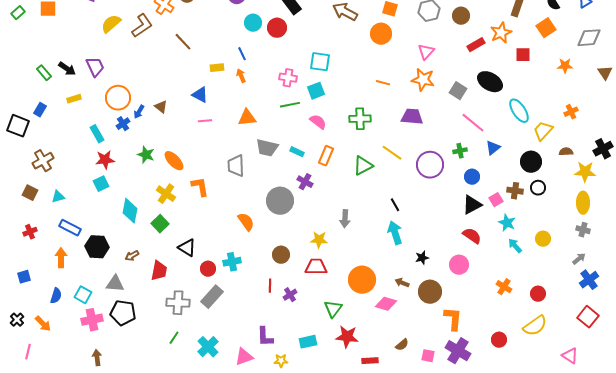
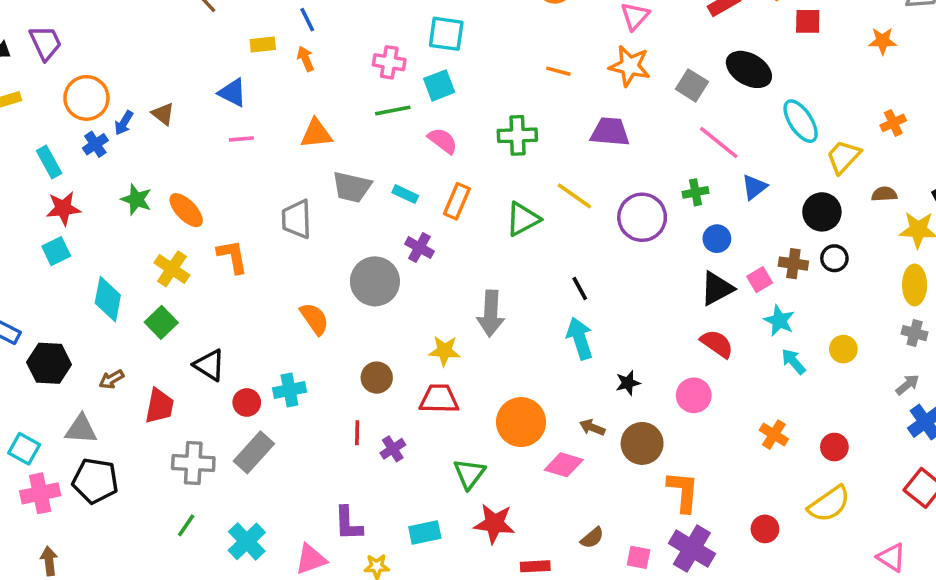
gray arrow: (345, 219) -> (491, 313), size x1.4

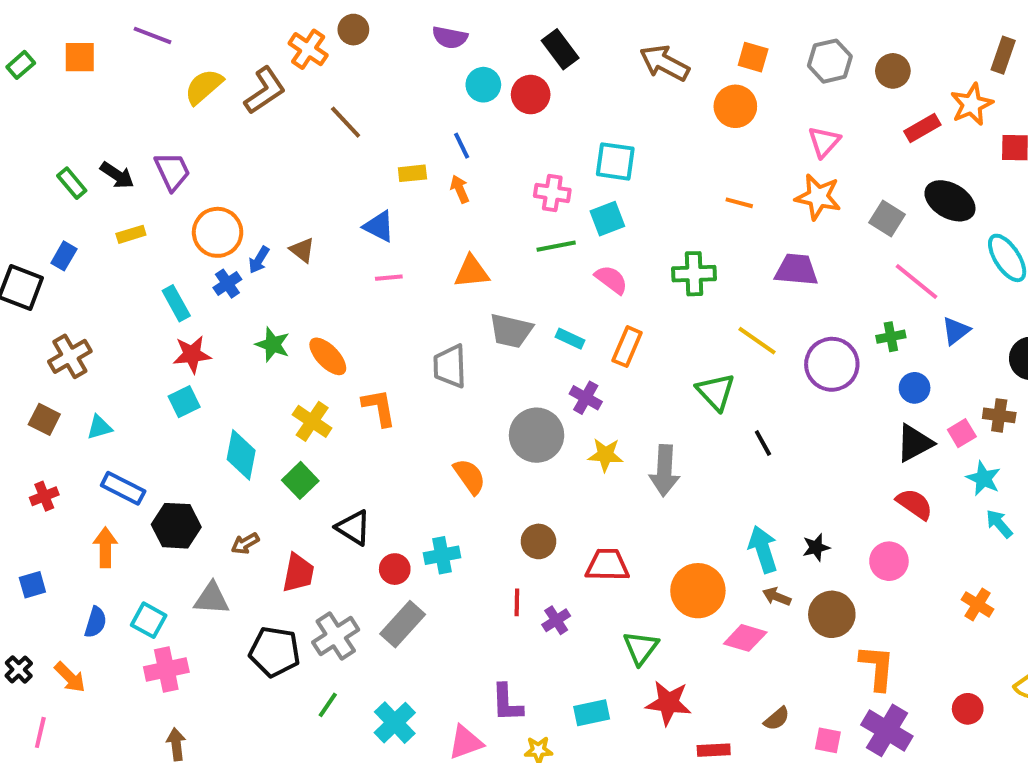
green triangle: (523, 219) -> (716, 392), moved, turned -45
cyan arrow: (580, 338) -> (763, 549), moved
yellow star: (444, 351) -> (605, 455), moved
gray cross: (193, 463) -> (336, 636), turned -36
black pentagon: (95, 481) -> (275, 652), moved

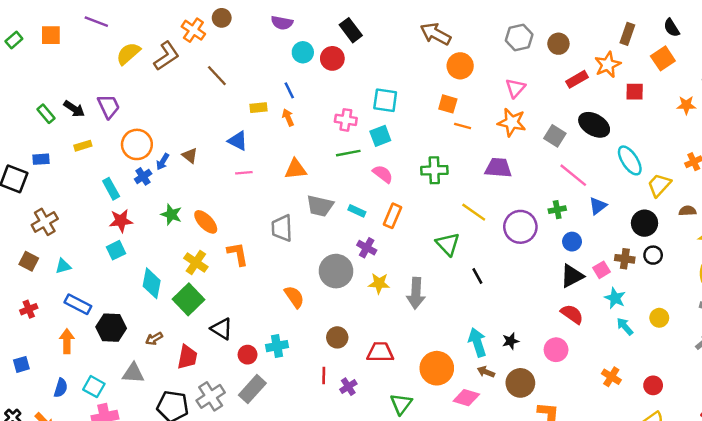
orange square: (753, 57) -> (448, 104), moved
brown arrow: (664, 63) -> (436, 34), moved
blue rectangle: (64, 256) -> (41, 159), turned 56
green square: (300, 480) -> (189, 299), size x1.4

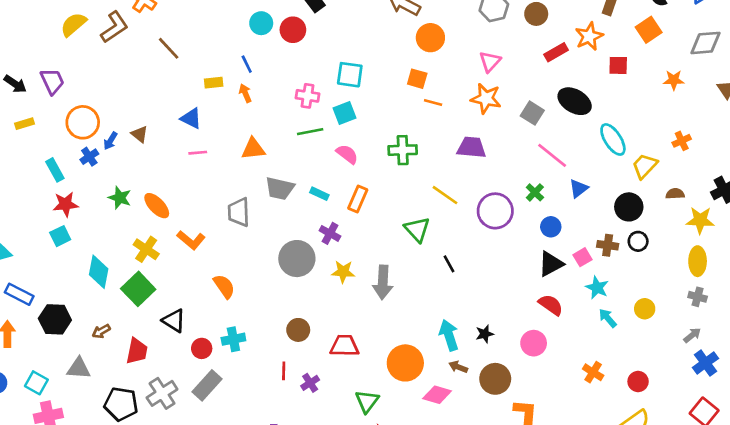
green cross: (557, 210) -> (535, 192), turned -35
orange L-shape: (238, 254) -> (191, 240), turned 140
orange semicircle: (294, 297) -> (224, 286), moved

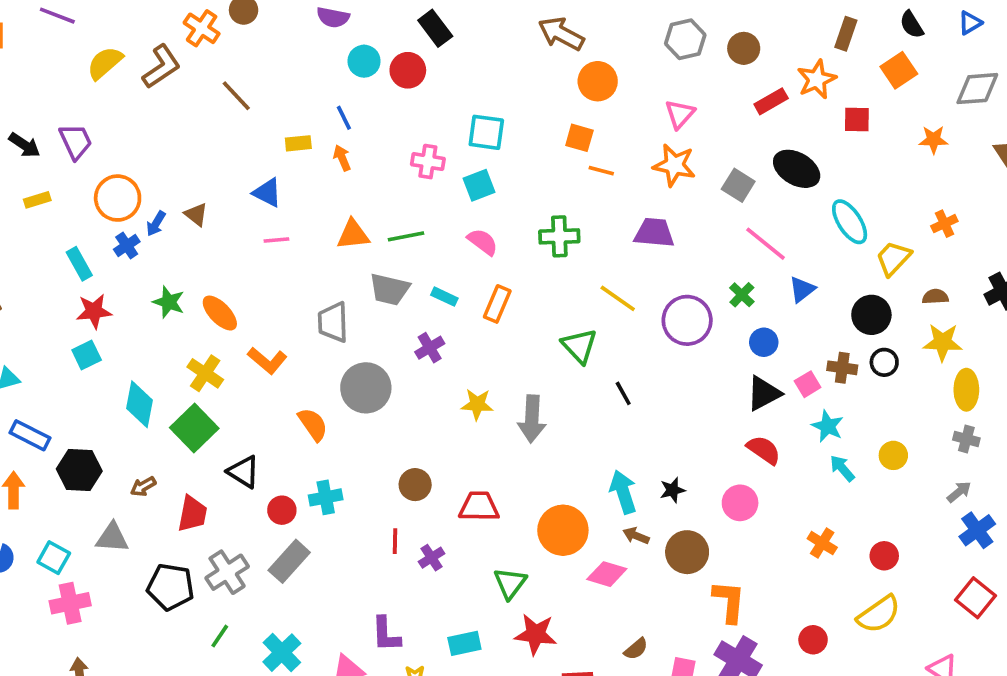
green line: (310, 132) -> (406, 236), moved
yellow star: (700, 220) -> (943, 342), moved
purple cross: (330, 233) -> (430, 348), moved, turned 30
gray circle: (297, 259) -> (366, 388), moved

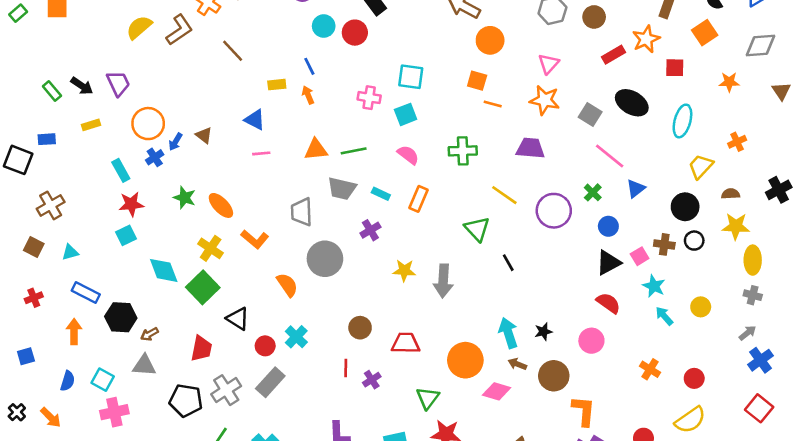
cyan ellipse: (850, 222) -> (682, 121), moved, turned 48
cyan diamond: (139, 404) -> (164, 270), turned -32
brown arrow: (143, 486) -> (149, 334), moved
cyan cross: (326, 497) -> (296, 337), turned -35

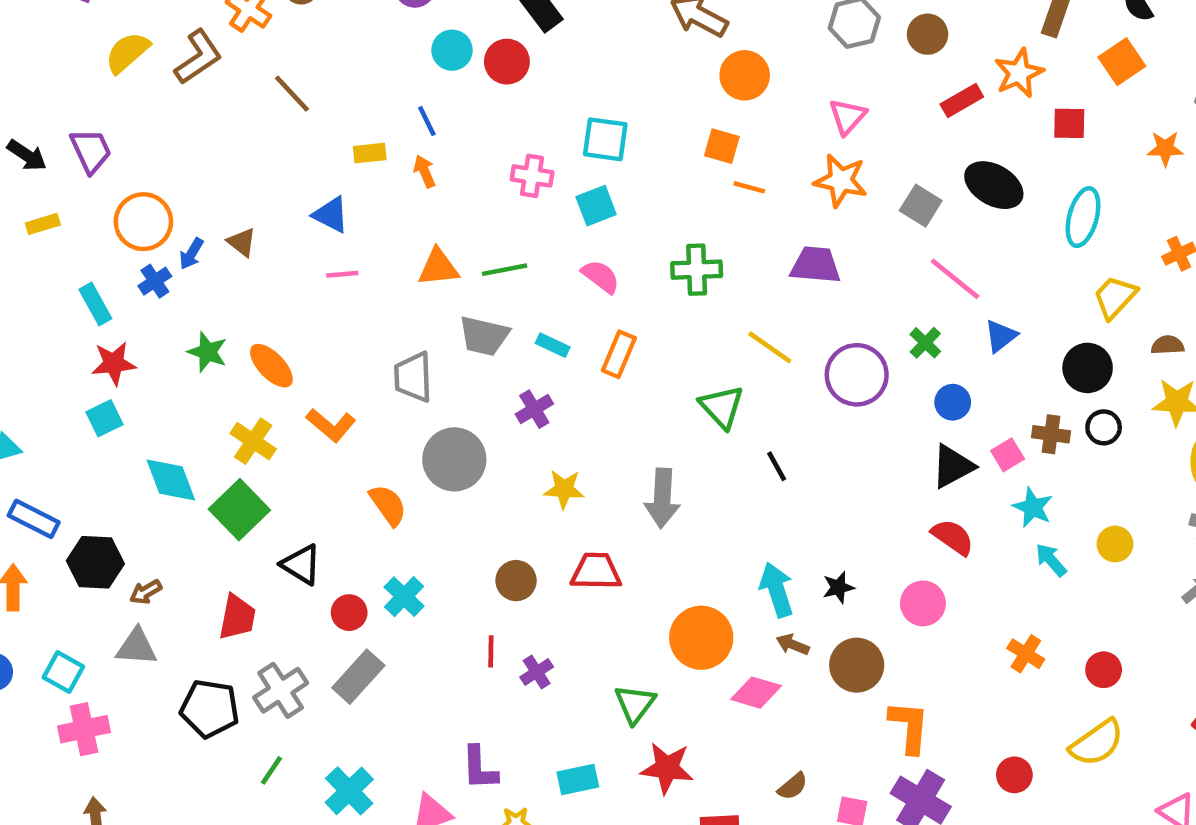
yellow star: (404, 270) -> (564, 489), moved
red trapezoid: (406, 343) -> (596, 571), moved

